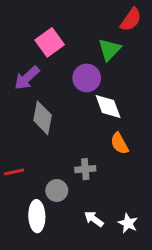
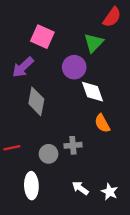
pink square: (50, 42) -> (42, 37), turned -30
gray circle: (57, 190) -> (49, 154), moved

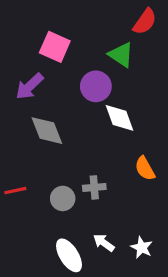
green triangle: (94, 43) -> (121, 55), turned -40
gray diamond: (36, 101) -> (47, 131), turned -32
orange semicircle: (102, 123) -> (145, 168), moved
white ellipse: (31, 186) -> (69, 255), moved, turned -30

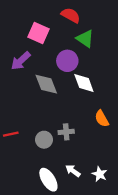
red semicircle: (145, 22) -> (71, 15), moved, turned -96
gray diamond: (47, 131) -> (46, 84), moved

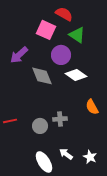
pink square: (38, 33) -> (46, 30), moved
white diamond: (84, 83) -> (76, 75), turned -35

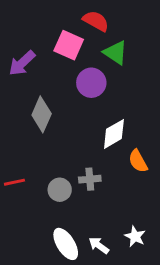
purple arrow: (19, 55) -> (22, 63), moved
white diamond: (76, 75) -> (114, 134), moved, turned -65
gray diamond: (42, 76) -> (42, 114), moved, turned 45
white arrow: (66, 154) -> (99, 245), moved

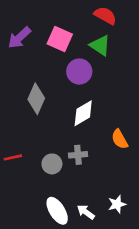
red semicircle: (96, 21) -> (105, 16), moved
purple arrow: (22, 63) -> (19, 38), moved
white diamond: (114, 134) -> (83, 113), moved
white star: (135, 236) -> (117, 204), turned 30

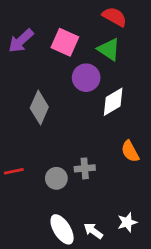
white diamond: (83, 113) -> (113, 102), moved

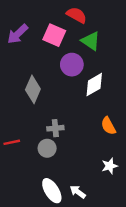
red semicircle: (114, 17) -> (77, 15), moved
gray cross: (85, 168) -> (55, 128), moved
white star: (127, 222) -> (110, 166), moved

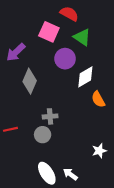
purple arrow: (18, 34) -> (16, 52), moved
orange semicircle: (108, 126) -> (98, 99), moved

